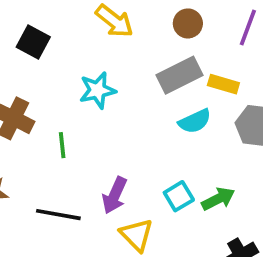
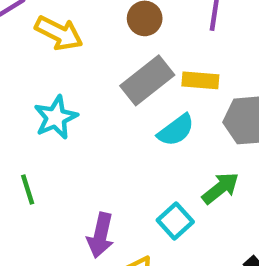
green arrow: (218, 199) -> (220, 188), moved

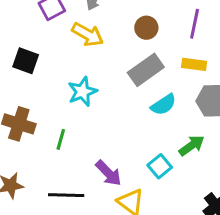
yellow rectangle: (200, 80) -> (194, 64), moved
green line: (28, 190) -> (61, 139), turned 30
purple arrow: (101, 235) -> (108, 173), turned -60

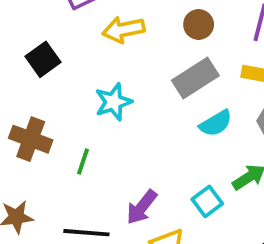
yellow arrow: (88, 34) -> (123, 30), turned 136
black square: (26, 61) -> (43, 59), turned 32
purple arrow: (108, 173) -> (142, 207), turned 80

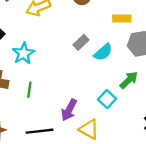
gray rectangle: (195, 78) -> (81, 42), moved, size x0.6
cyan star: (113, 102) -> (23, 53), moved

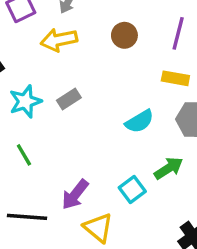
gray rectangle: (81, 42) -> (69, 99), moved
green line: (29, 90) -> (24, 155), turned -49

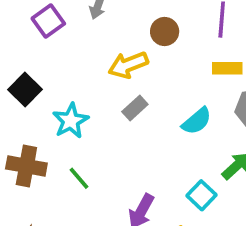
yellow arrow: (59, 40) -> (128, 65), moved
gray rectangle: (69, 99) -> (135, 108), moved

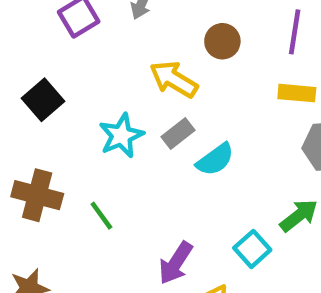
yellow arrow: (128, 65) -> (174, 79), turned 48
cyan star: (71, 121) -> (121, 136), moved
cyan semicircle: (197, 121) -> (215, 159), moved

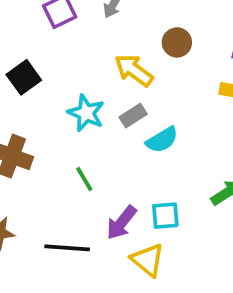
cyan star: (121, 136) -> (86, 113), turned -30
green line: (101, 216) -> (84, 179), moved
cyan square: (252, 249) -> (165, 216), moved, turned 32

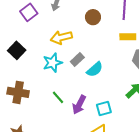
yellow arrow: (134, 70) -> (61, 37), moved, turned -40
cyan star: (86, 113) -> (53, 63), turned -30
purple arrow: (121, 223) -> (79, 105), moved

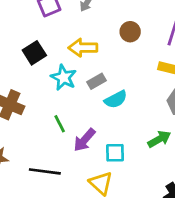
black square: (17, 50) -> (34, 53), moved
cyan star: (53, 63) -> (64, 77), turned 30

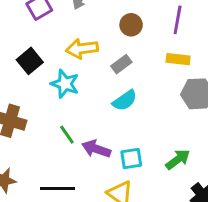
gray rectangle: (96, 81) -> (121, 64), moved
green arrow: (159, 139) -> (178, 159), moved
purple arrow: (84, 140) -> (96, 149), turned 75

